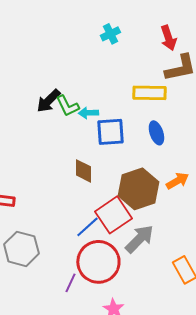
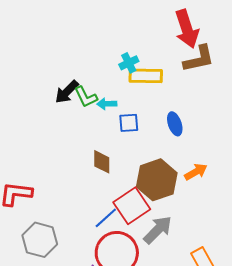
cyan cross: (110, 34) -> (129, 63), moved
red arrow: (168, 38) -> (187, 29), size x1.5
yellow rectangle: (149, 93) -> (146, 76), moved
blue square: (110, 132) -> (129, 123), size x0.7

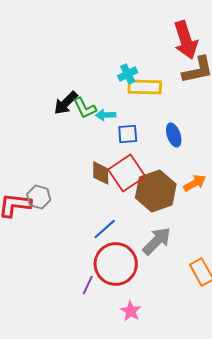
red square: (132, 206) -> (127, 173), moved
gray hexagon: (40, 240) -> (39, 197), moved, size x0.7

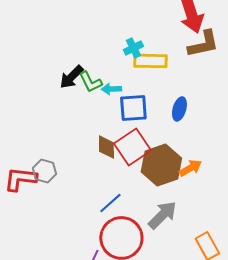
blue square: (128, 134) -> (133, 108), size x1.4
blue ellipse: (174, 135) -> (179, 109), turned 35
orange arrow: (195, 183) -> (190, 168), moved

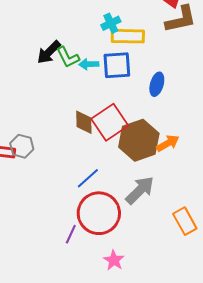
blue square: (133, 108) -> (117, 65), moved

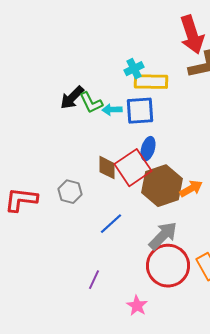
blue ellipse: (157, 84) -> (148, 149), moved
gray hexagon: (22, 146) -> (70, 192), moved
red circle: (99, 213) -> (168, 266), moved

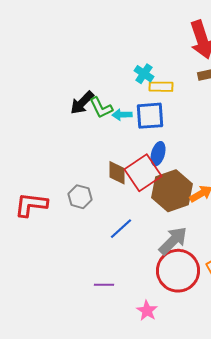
cyan cross: (134, 69) -> (144, 74), turned -30
yellow rectangle: (151, 82) -> (161, 87), size x0.7
purple line: (94, 280) -> (104, 285), turned 66

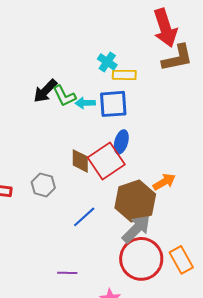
brown hexagon: (172, 191) -> (135, 201), moved

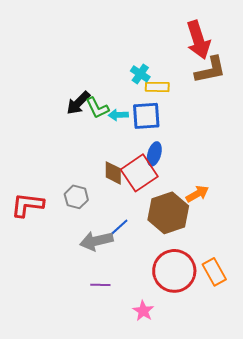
gray arrow: (136, 229) -> (96, 241), moved, turned -148

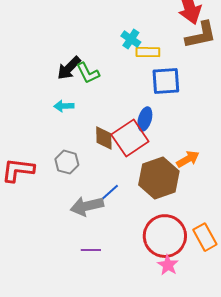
cyan arrow: (118, 115) -> (64, 106), moved
blue square: (146, 116) -> (166, 81), moved
pink star: (143, 311) -> (168, 265), moved

